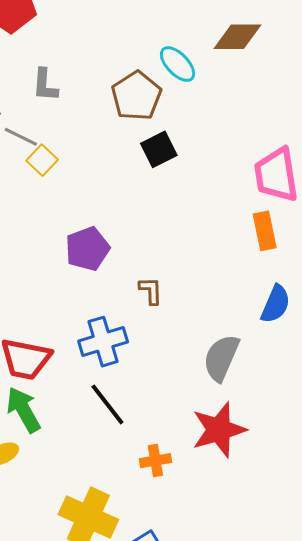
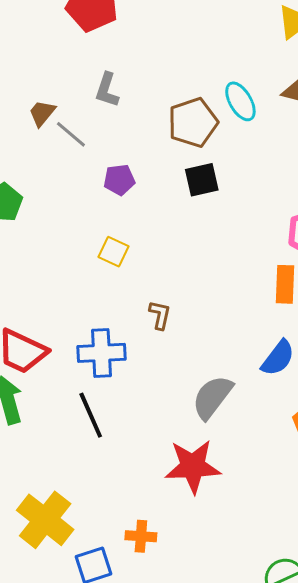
yellow square: (42, 160) -> (113, 252), moved, turned -32
purple pentagon: (87, 249) -> (119, 180), moved, size x0.7
orange cross: (155, 461) -> (141, 536), moved

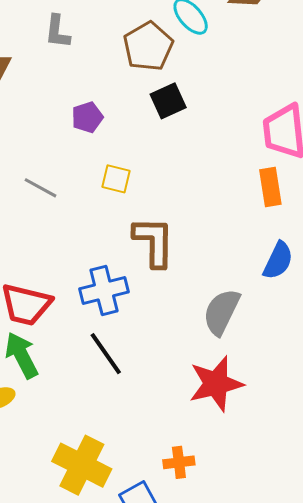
gray line: (71, 134) -> (40, 188), moved
yellow square: (113, 252) -> (116, 179), moved
brown L-shape: (160, 315) -> (154, 242), size x1.8

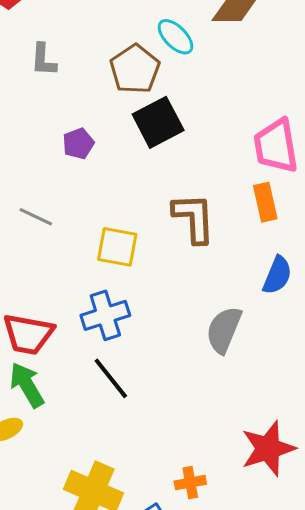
black square: (168, 101) -> (158, 122), size x1.4
yellow square: (116, 179) -> (117, 247), moved, size x1.4
brown L-shape: (154, 242) -> (194, 218), moved
red star: (216, 384) -> (268, 449), moved

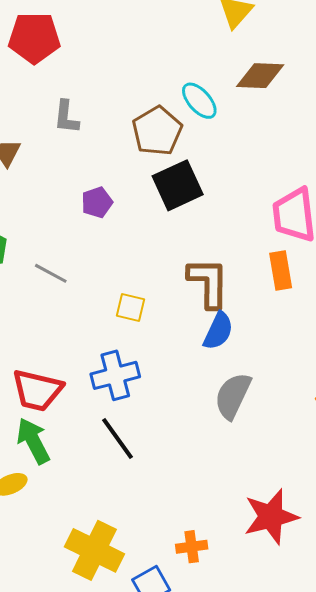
yellow square: (117, 247) -> (131, 308), size x0.7
blue semicircle: (277, 275) -> (218, 331), moved

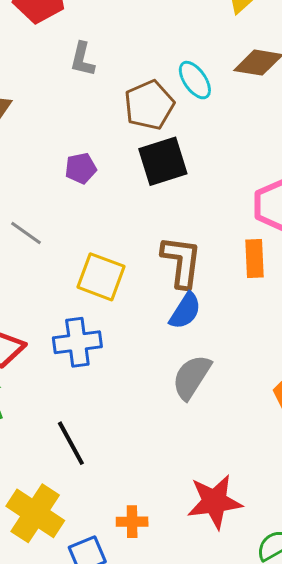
gray L-shape: (66, 117) -> (82, 59), moved
yellow square: (131, 308) -> (101, 277), size x1.6
black line: (117, 438) -> (71, 443), moved

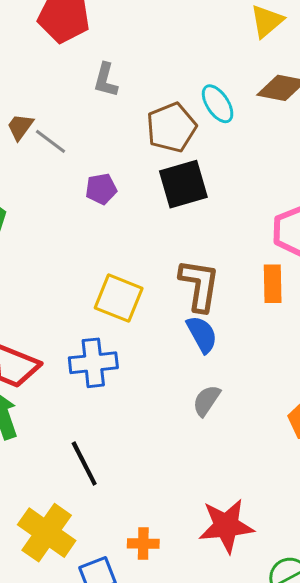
gray line: (26, 233) -> (50, 141), moved
blue semicircle: (185, 311) -> (202, 334), turned -63
gray semicircle: (192, 377) -> (207, 401), size x0.7

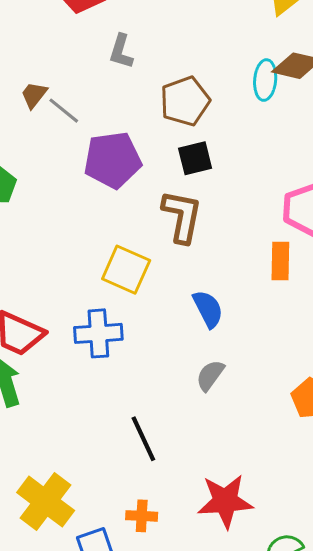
cyan ellipse: (218, 104) -> (265, 80), moved, turned 36
black square: (183, 184) -> (195, 158), size x0.7
purple pentagon: (101, 189) -> (113, 160), size x1.8
brown L-shape: (199, 285) -> (182, 216), moved
black line: (84, 463) -> (143, 439), moved

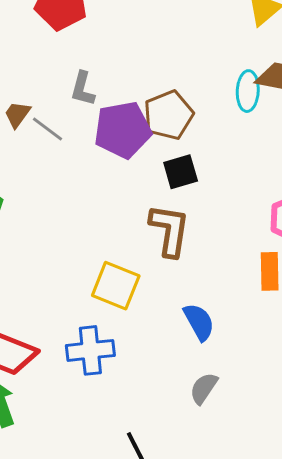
gray L-shape: (121, 51) -> (83, 89), moved
purple pentagon: (113, 160) -> (123, 130), moved

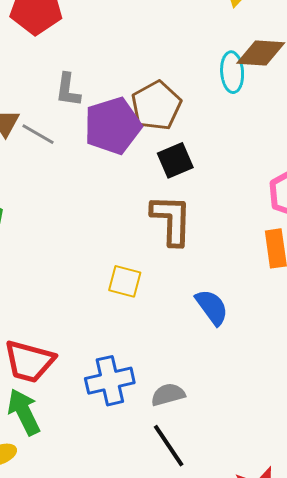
yellow square: (116, 286) -> (125, 281), size x0.7
blue cross: (90, 350) -> (110, 381), moved
gray semicircle: (204, 388) -> (168, 395), moved, turned 48

